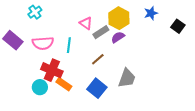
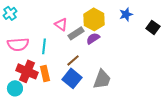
orange rectangle: (64, 84) -> (45, 73), moved, turned 42
blue square: (97, 88) -> (72, 78), moved

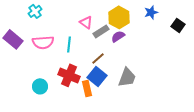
red cross: (27, 71) -> (69, 75), moved
orange rectangle: (45, 73) -> (87, 88), moved

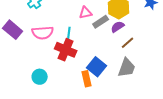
pink triangle: (86, 22) -> (86, 13), turned -48
brown line: (98, 58) -> (128, 43), moved
red cross: (69, 75) -> (66, 50), moved

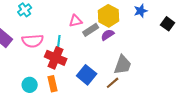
brown line: (128, 43) -> (113, 83), moved
gray trapezoid: (127, 68) -> (123, 65), moved
orange rectangle: (87, 79) -> (53, 84), moved

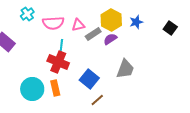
blue star: (141, 11) -> (136, 22), moved
pink semicircle: (33, 41) -> (53, 23), moved
brown line: (113, 83) -> (97, 100), moved
cyan circle: (30, 85) -> (32, 89), size x1.5

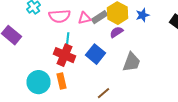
gray rectangle: (93, 34) -> (100, 17), moved
blue square: (89, 79) -> (96, 54), moved

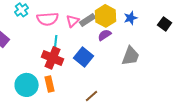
pink triangle: (84, 18) -> (73, 21), turned -32
gray trapezoid: (132, 62) -> (131, 56), moved

